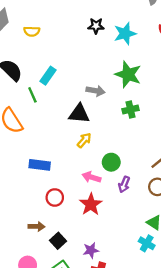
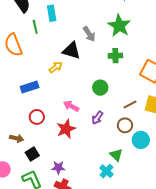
cyan rectangle: (48, 76) -> (52, 13), turned -56
gray arrow: (96, 91) -> (89, 34), turned 35
yellow arrow: (84, 140) -> (56, 67), moved
green circle: (111, 162) -> (100, 88), moved
blue rectangle: (40, 165) -> (30, 87), turned -36

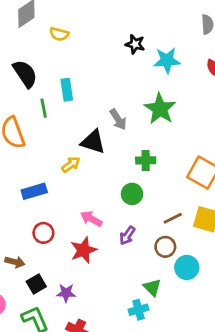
green cross: (115, 56) -> (146, 160), moved
purple star: (58, 168) -> (66, 293), moved
cyan cross: (106, 171) -> (138, 310), turned 32

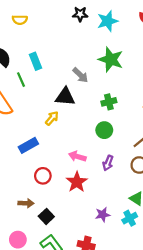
purple star: (66, 293) -> (103, 215), moved

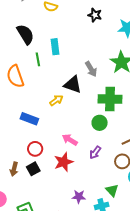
black star: (80, 14) -> (95, 15), moved
green cross: (109, 102) -> (110, 99), size x1.6
blue rectangle: (28, 145) -> (29, 119), turned 36
brown arrow: (26, 203) -> (14, 169), turned 88
black square: (46, 216) -> (33, 169), moved

